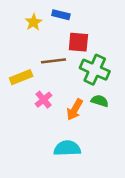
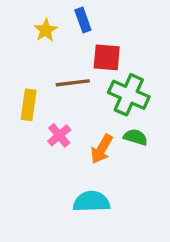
blue rectangle: (61, 15) -> (83, 20), turned 56
yellow rectangle: (21, 77) -> (29, 105), turned -60

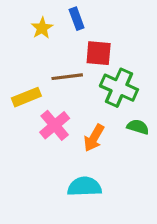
yellow rectangle: (29, 105) -> (26, 97), turned 60
pink cross: (59, 135) -> (55, 125), size x1.4
green semicircle: (136, 137) -> (138, 127), moved

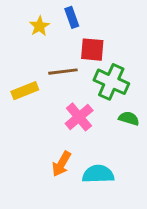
pink cross: (55, 125) -> (79, 117), moved
orange arrow: (94, 138) -> (61, 164), moved
cyan semicircle: (84, 187) -> (98, 174), moved

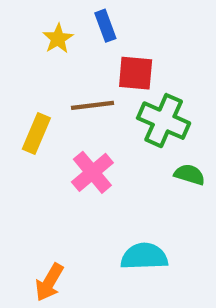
yellow rectangle: (25, 91) -> (36, 134), turned -45
pink cross: (79, 117) -> (92, 172), moved
orange arrow: (61, 164) -> (49, 282), moved

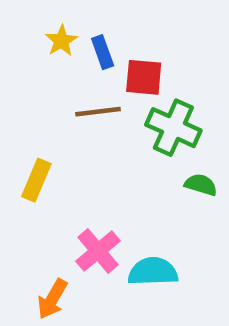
blue rectangle: (105, 26) -> (103, 52), moved
yellow rectangle: (36, 134) -> (36, 180), moved
pink cross: (92, 172) -> (98, 251), moved

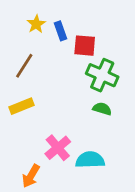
brown line: (98, 112) -> (24, 66), moved, turned -50
yellow rectangle: (36, 180) -> (22, 106), turned 45
green semicircle: (201, 185) -> (102, 109), moved

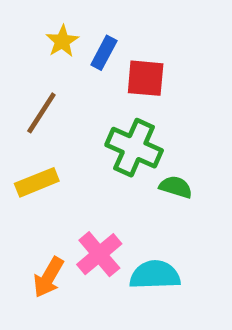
blue rectangle: (60, 31) -> (104, 53), turned 48
green cross: (102, 75) -> (134, 148), moved
orange arrow: (31, 176) -> (48, 277), moved

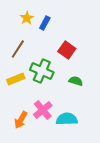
red square: (146, 78) -> (67, 50), moved, turned 30
green cross: (134, 148) -> (42, 71), moved

